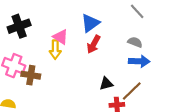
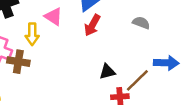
yellow arrow: (55, 50) -> (32, 34), moved
blue arrow: (139, 61) -> (166, 63), moved

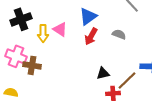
gray semicircle: (141, 23) -> (119, 34), moved
yellow arrow: (32, 34) -> (43, 33), moved

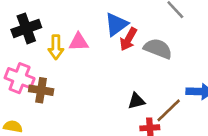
pink triangle: (60, 29) -> (79, 42), turned -35
gray semicircle: (119, 34) -> (158, 49), size x1.5
red arrow: (91, 36) -> (128, 39), moved

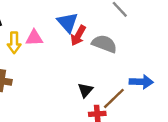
blue triangle: (116, 24) -> (68, 22), turned -35
black triangle: (136, 101) -> (85, 90), turned -35

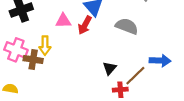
red arrow: (78, 35) -> (85, 25), moved
yellow arrow: (14, 43) -> (45, 46), moved

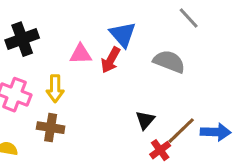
brown cross: (33, 60) -> (51, 128), moved
blue arrow: (160, 61) -> (216, 132), moved
red cross: (120, 90) -> (160, 150), turned -32

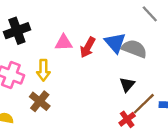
blue triangle: (123, 35) -> (115, 43), moved
black triangle: (145, 120) -> (127, 85), moved
brown cross: (51, 128) -> (40, 101), turned 30

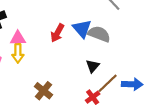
pink triangle: (64, 43) -> (18, 38), moved
brown cross: (40, 101) -> (43, 91), moved

